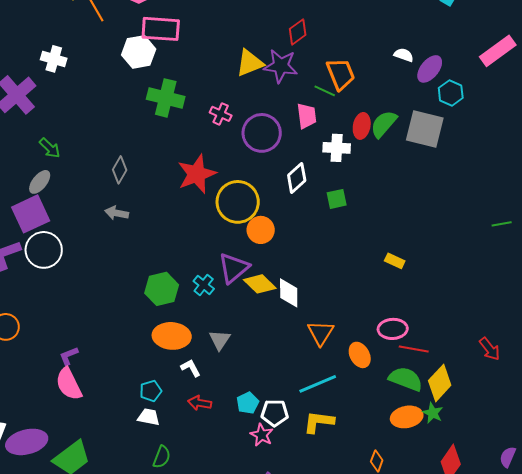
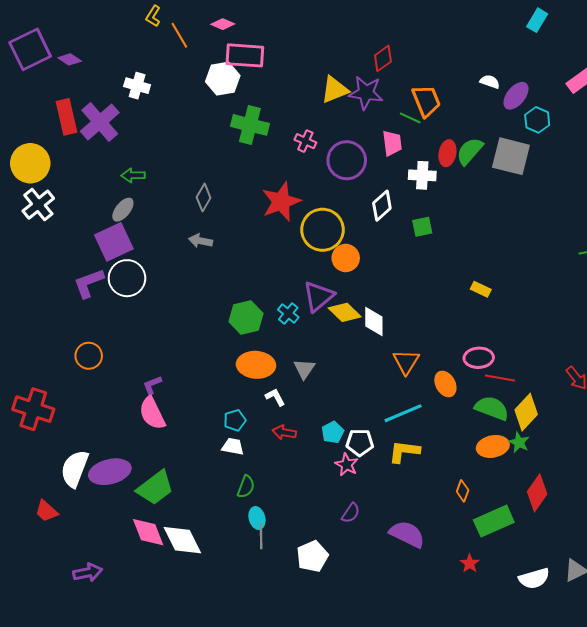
green arrow: (50, 148) -> (133, 175), turned 135

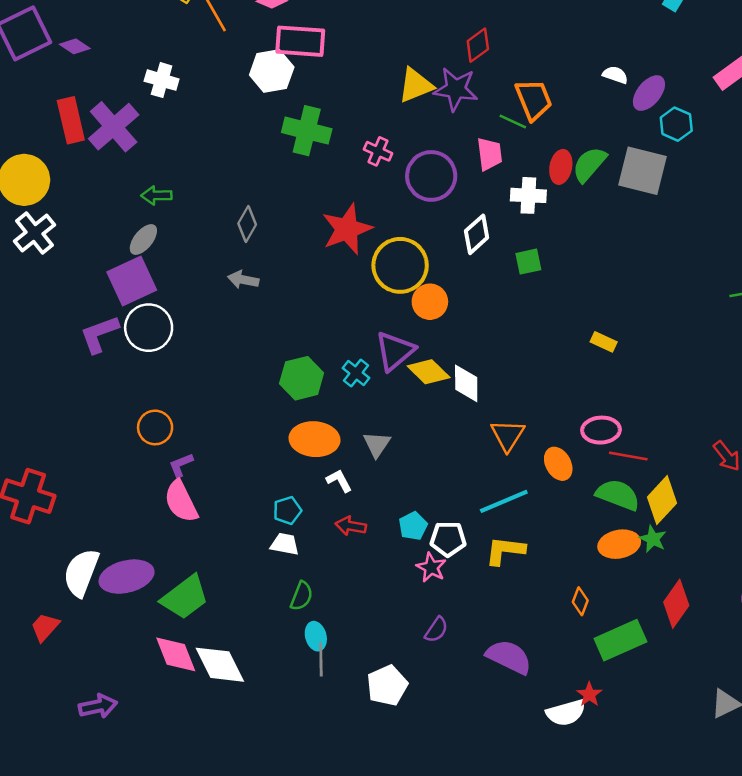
orange circle: (89, 356) -> (155, 427), moved
red trapezoid: (46, 511) -> (45, 627), turned 90
white semicircle: (534, 578) -> (566, 713), moved

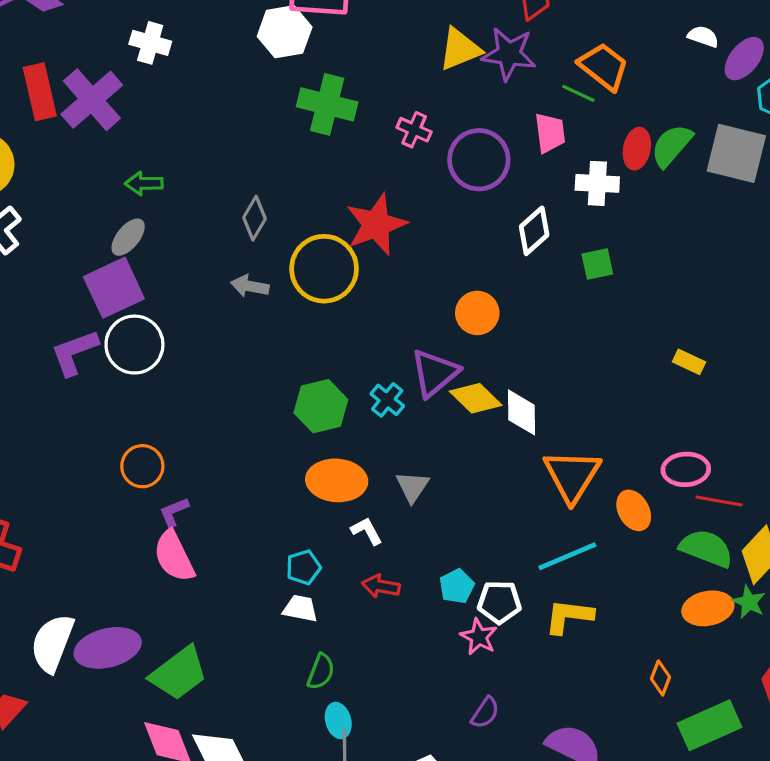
orange trapezoid: (534, 99) -> (604, 66), turned -30
yellow circle: (400, 265) -> (324, 269), moved
orange triangle: (508, 435) -> (572, 476), size x1.4

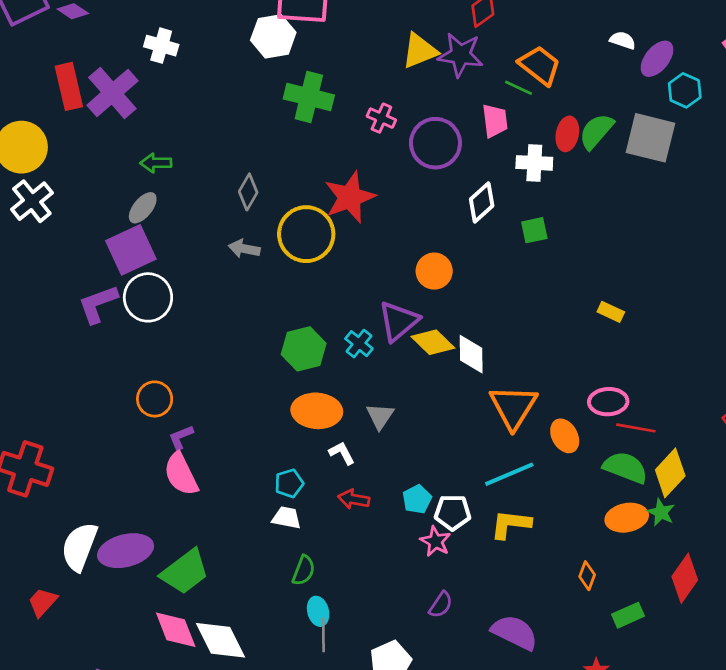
green rectangle: (709, 725) -> (628, 615), size x0.6

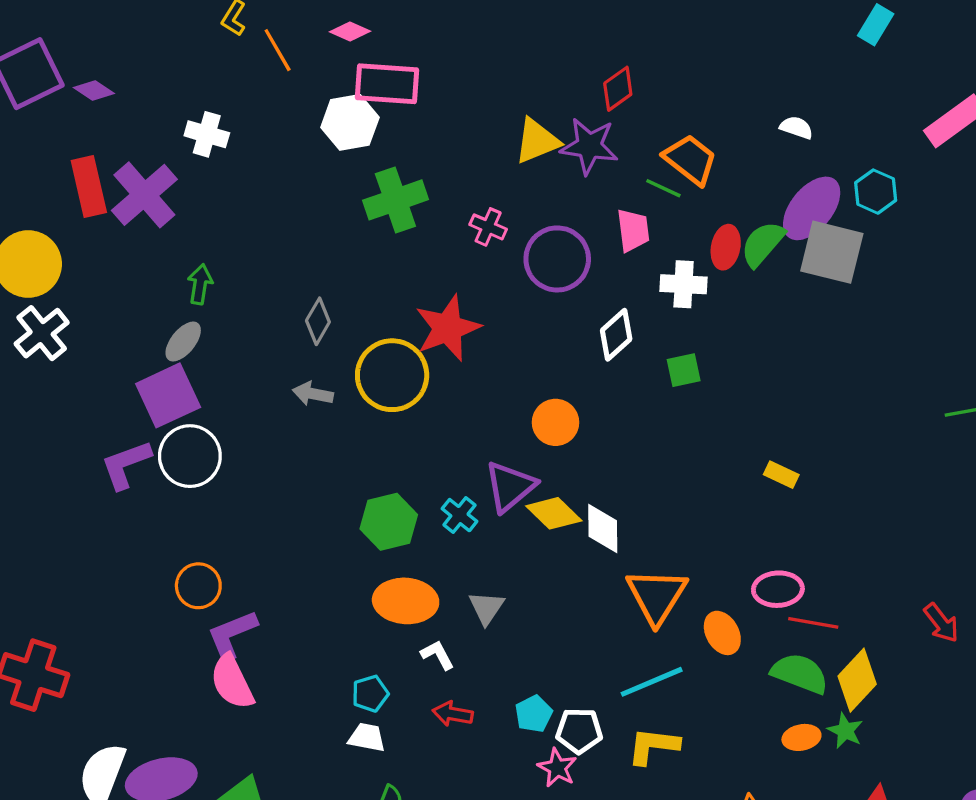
purple ellipse: (657, 59) -> (812, 208), moved, size x1.4
green cross: (309, 97) -> (395, 200), turned -33
green arrow: (156, 163) -> (200, 284), turned 100
purple L-shape: (181, 437) -> (232, 635), size x1.6
orange ellipse: (627, 518) -> (801, 737), size x0.7

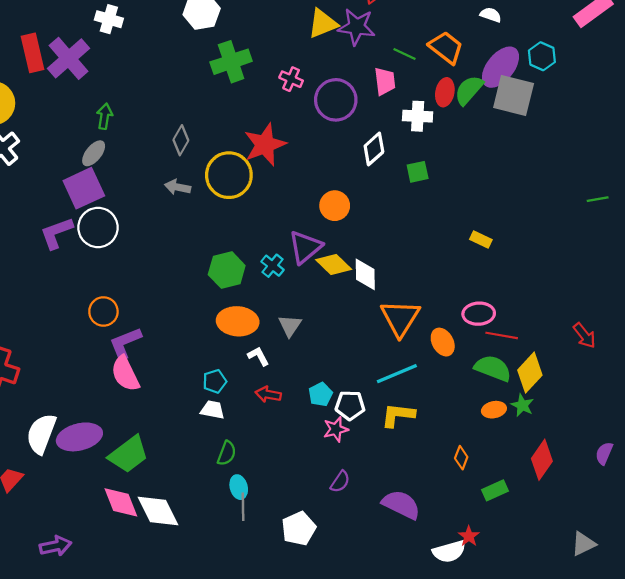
orange trapezoid: (690, 160) -> (446, 48), moved
pink star: (557, 768) -> (336, 429), turned 30

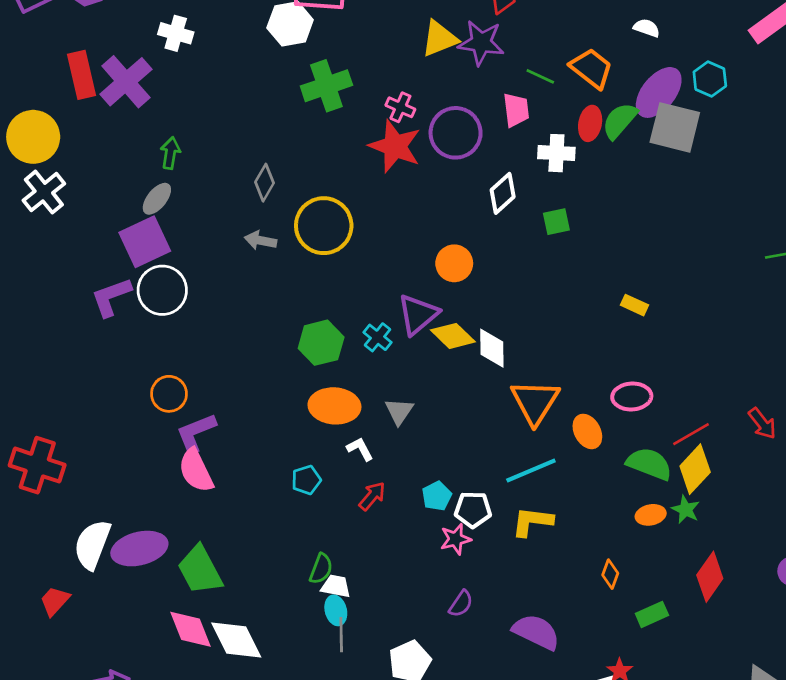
red star: (265, 145) -> (395, 146), moved, turned -30
red line: (502, 335) -> (691, 434), moved, turned -40
red arrow: (268, 394) -> (372, 496), turned 120
white trapezoid: (213, 410) -> (336, 586), moved
green trapezoid: (129, 454) -> (200, 570), turned 99

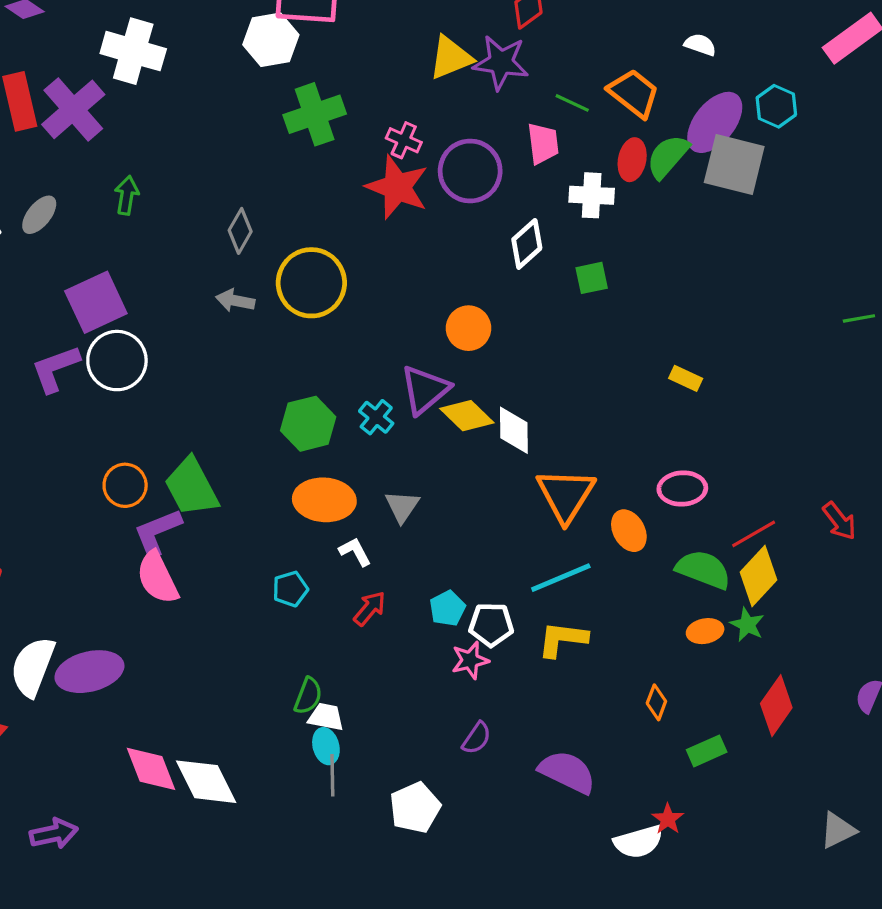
white cross: (176, 33) -> (133, 51), size x1.5
gray ellipse: (157, 199) -> (39, 215), moved
green trapezoid: (200, 570) -> (191, 487), moved

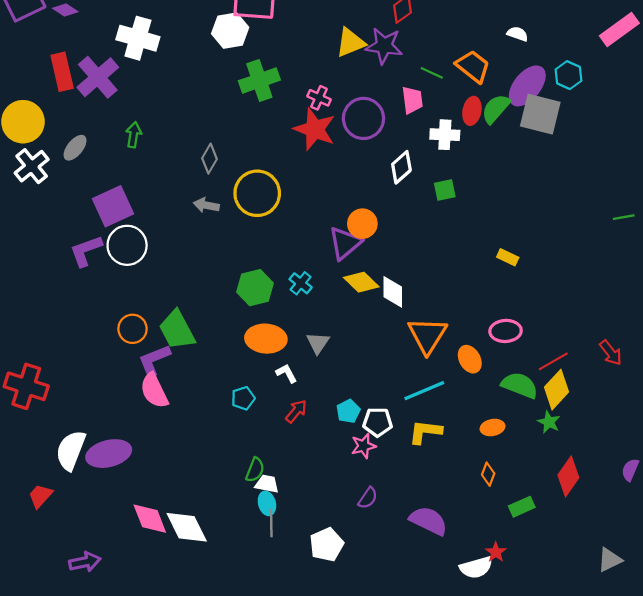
purple triangle: (425, 390) -> (345, 243), moved
orange ellipse: (705, 631) -> (493, 427), moved

